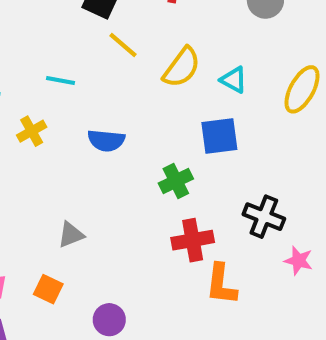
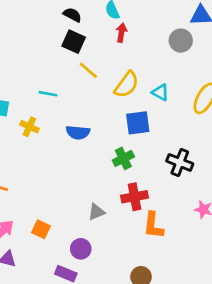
yellow cross: (32, 131) -> (29, 127), turned -36
blue square: (219, 136) -> (138, 123), moved
black cross: (264, 217) -> (180, 162), moved
gray triangle: (71, 235) -> (96, 212), moved

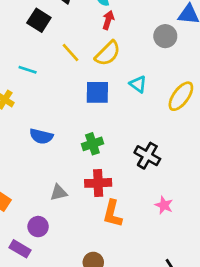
black square: (74, 42) -> (39, 20), moved
yellow semicircle: (127, 85) -> (108, 53), moved
blue square: (138, 123) -> (97, 92), moved
blue semicircle: (78, 132) -> (41, 136), moved

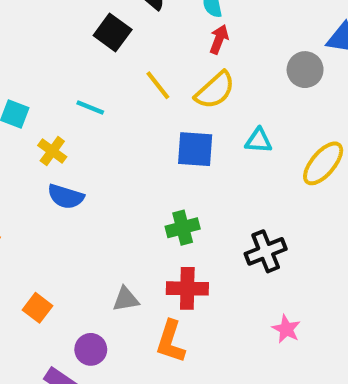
cyan triangle: (138, 84) -> (259, 141), turned -36
blue semicircle: (41, 136) -> (66, 197), moved
black cross: (147, 156) -> (266, 251), turned 35
orange L-shape: (113, 214) -> (171, 342), moved

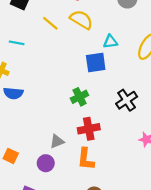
yellow semicircle: (215, 90) -> (81, 20), turned -95
blue square: (195, 149) -> (96, 63), moved
purple circle: (91, 349) -> (46, 163), moved

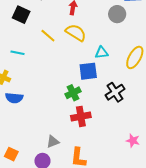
green cross: (79, 97) -> (73, 93), moved
black cross: (127, 100) -> (115, 92), moved
red cross: (89, 129) -> (81, 116), moved

